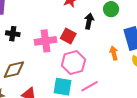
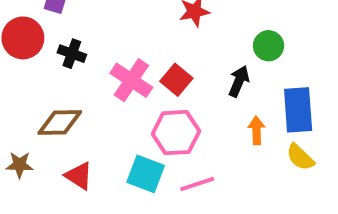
black arrow: (89, 21) -> (239, 81), moved
pink cross: (46, 41) -> (131, 80), turned 30

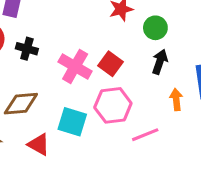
green circle: (269, 46) -> (155, 28), moved
cyan square: (146, 174) -> (72, 122), moved
pink line: (197, 184) -> (145, 135), moved

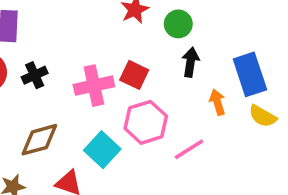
black cross: (27, 49) -> (35, 75), turned -30
pink cross: (75, 67) -> (94, 86), turned -32
cyan square: (72, 122) -> (102, 150), turned 36

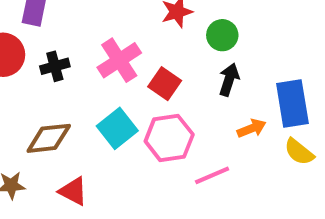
pink cross: (94, 86) -> (119, 60), moved, turned -30
orange arrow: (217, 102) -> (252, 128), turned 75
cyan square: (102, 150) -> (117, 128), moved

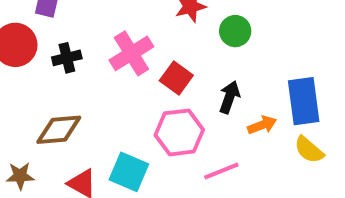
black arrow: (229, 80) -> (230, 97), moved
cyan square: (117, 128) -> (129, 172), moved, turned -30

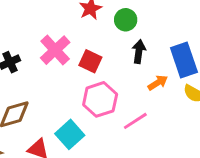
black arrow: (230, 97) -> (139, 52), moved
cyan square: (129, 172) -> (70, 134), turned 36

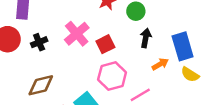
red square: (90, 61) -> (105, 44), turned 36

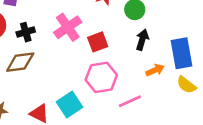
brown diamond: (41, 85) -> (20, 62), moved

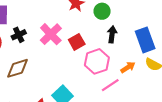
black cross: (26, 32) -> (19, 35), moved
orange arrow: (155, 70) -> (128, 67), moved
pink hexagon: (101, 77) -> (97, 61), moved

